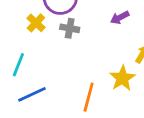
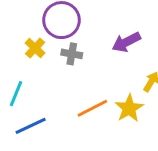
purple arrow: (120, 17) -> (126, 42), size x1.4
orange line: (89, 97) -> (92, 108), moved, turned 48

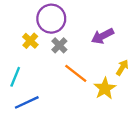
gray cross: (72, 54) -> (59, 45), turned 35
orange line: (92, 108) -> (76, 73), moved, turned 65

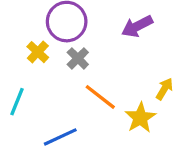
purple arrow: (102, 36) -> (137, 26), moved
blue line: (27, 102) -> (60, 137), moved

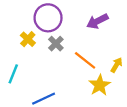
orange line: (100, 97) -> (85, 60), moved

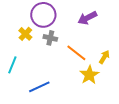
gray cross: (56, 44) -> (50, 38), turned -32

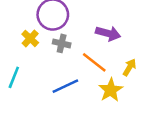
purple arrow: (87, 18) -> (108, 33), moved, turned -138
blue line: (39, 87) -> (65, 86), moved

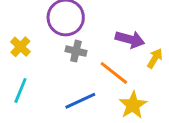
yellow cross: (30, 38) -> (20, 47), moved
yellow arrow: (129, 67) -> (155, 58), moved

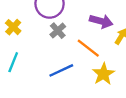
gray cross: (76, 51) -> (58, 31), turned 35

